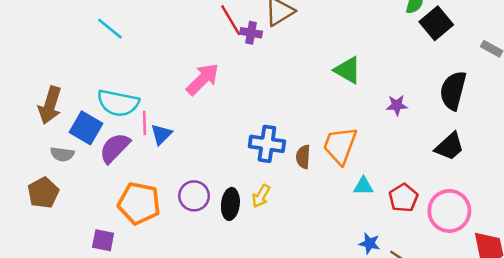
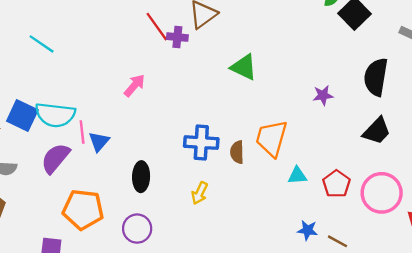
green triangle: (348, 70) -> (244, 67), moved
pink arrow: (203, 79) -> (134, 85), size x0.7
blue square: (86, 128) -> (22, 116), moved
purple circle: (194, 196) -> (137, 229), moved
black ellipse: (230, 204) -> (141, 177), moved

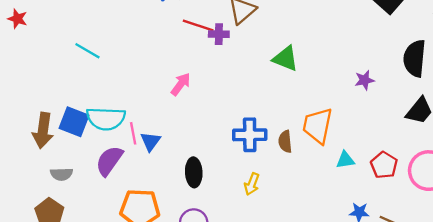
red line: (157, 27) -> (198, 25), turned -32

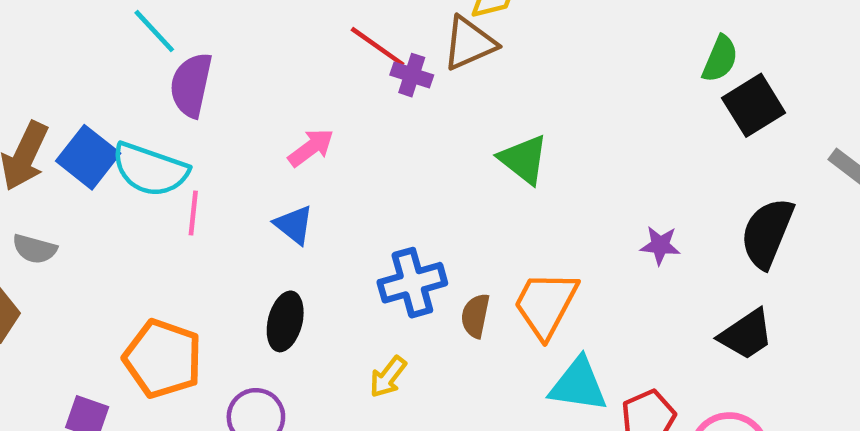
blue cross: (250, 135) -> (412, 283), turned -32
blue triangle: (150, 141) -> (294, 225), moved, turned -45
cyan triangle: (345, 160) -> (578, 385), size x1.6
purple semicircle: (109, 161) -> (191, 85), moved, turned -40

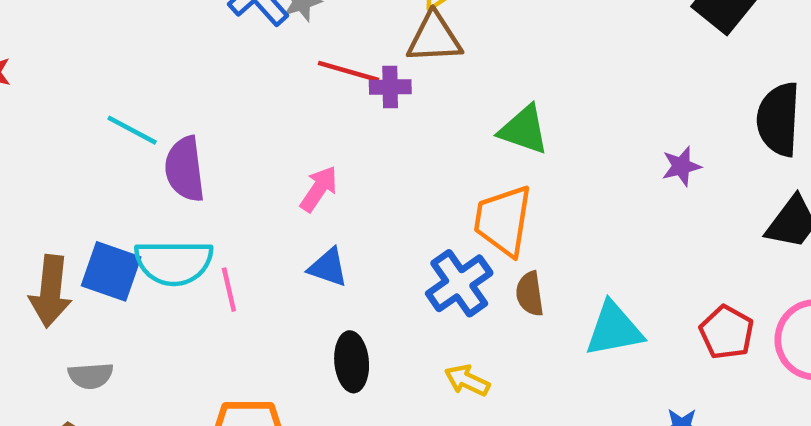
brown triangle: (469, 43) -> (434, 38), turned 40
orange trapezoid: (546, 304) -> (503, 221), moved
yellow arrow: (388, 377) -> (467, 380), turned 96
cyan triangle: (578, 385) -> (614, 329), moved

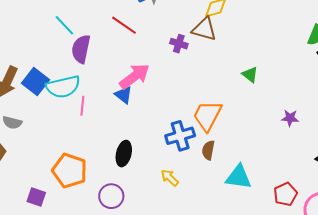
red line: (349, 71) -> (124, 25), moved
green triangle: (524, 130) -> (250, 75), moved, size x0.7
pink arrow: (319, 189) -> (134, 76), size x1.5
cyan semicircle: (174, 263) -> (63, 87), turned -32
blue triangle: (328, 267) -> (124, 95), moved

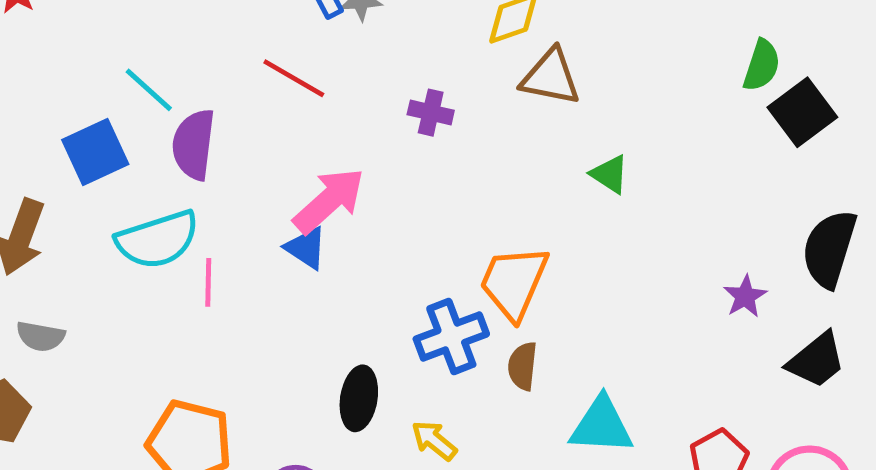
brown triangle: (204, 29) -> (551, 77), moved
blue square: (36, 82) -> (95, 152), moved, turned 32
purple star: (290, 118) -> (745, 296), moved, turned -30
black ellipse: (124, 154) -> (359, 398), moved

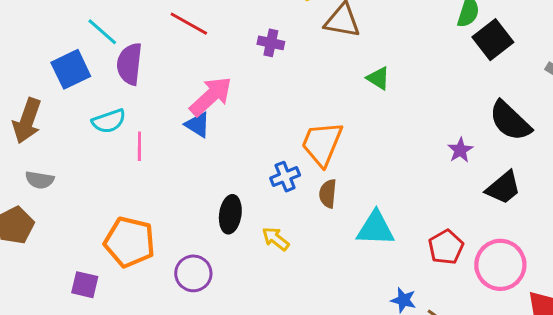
cyan semicircle: (158, 240) -> (109, 121), size x0.7
black semicircle: (829, 249) -> (510, 121), turned -63
blue cross: (451, 336) -> (285, 177), size x0.7

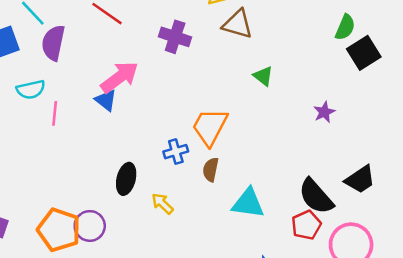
purple cross: (271, 43) -> (175, 37), size x1.4
black semicircle: (510, 121) -> (316, 196), moved
purple star: (460, 150) -> (324, 112), moved
orange pentagon: (129, 242) -> (59, 230), moved

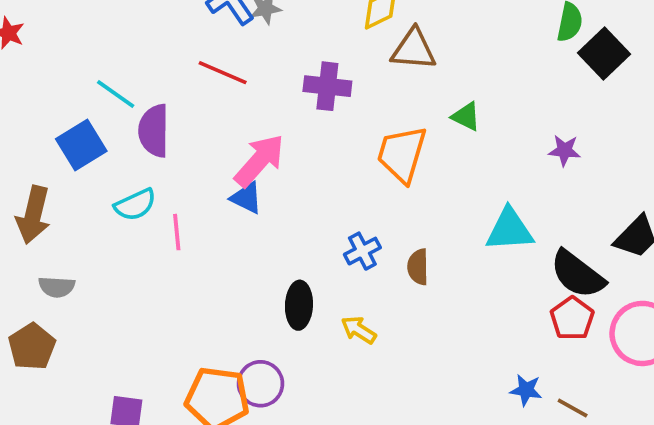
purple star: (324, 112) -> (565, 150), turned -30
orange trapezoid: (210, 127) -> (402, 154), moved
cyan triangle: (248, 203) -> (510, 230), moved

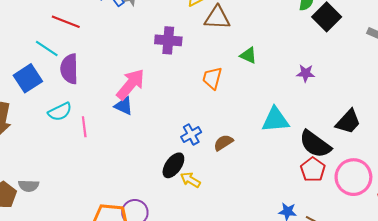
red line: (223, 73) -> (66, 22), moved
orange trapezoid: (402, 154) -> (212, 78), size x0.7
brown semicircle: (418, 267) -> (223, 143), turned 60
gray semicircle: (57, 287) -> (29, 186), moved
black ellipse: (299, 305) -> (173, 165), moved, turned 35

